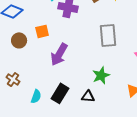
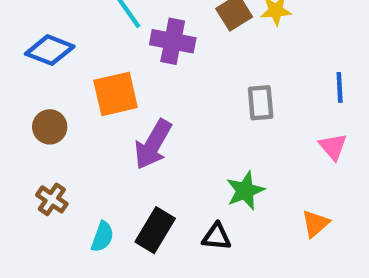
orange square: (42, 31) -> (116, 94), size x1.5
gray rectangle: (108, 35) -> (261, 103), size x0.7
brown circle: (19, 40) -> (50, 127), moved

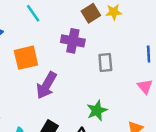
purple cross: (173, 41) -> (73, 41), moved

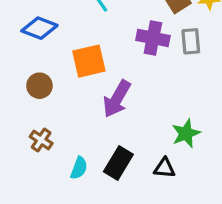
gray rectangle: (105, 62) -> (191, 41), moved

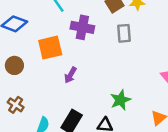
purple cross: (153, 38) -> (82, 27), moved
purple arrow: (117, 99) -> (70, 75), size x0.6

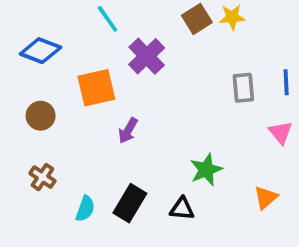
purple cross: (82, 27) -> (147, 56), turned 35
gray rectangle: (124, 33) -> (243, 88), moved

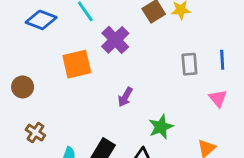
blue diamond: (41, 51) -> (41, 20), moved
brown circle: (41, 116) -> (23, 87), moved
purple arrow: (128, 131) -> (125, 97), moved

